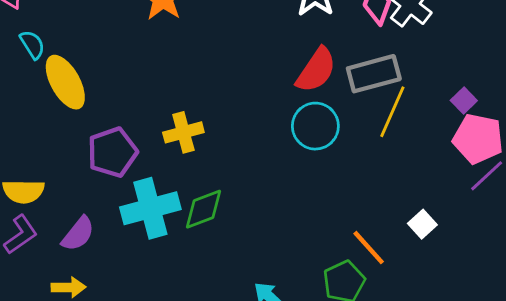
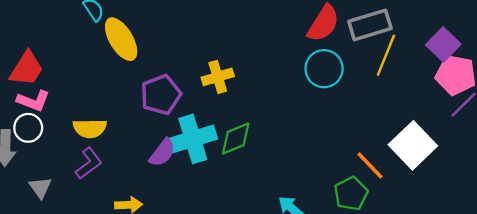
purple square: (464, 101) -> (443, 44), size x1.6
white square: (422, 224) -> (413, 145), size x2.0
purple semicircle: (78, 234) -> (162, 153), moved

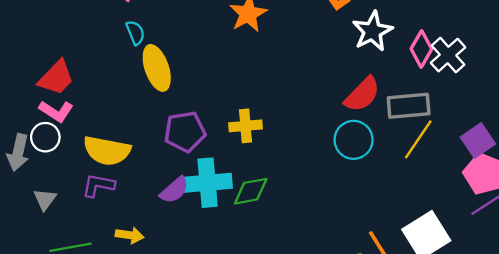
yellow semicircle: (90, 128) -> (107, 151), size x1.4
purple L-shape: (89, 163) -> (98, 185), turned -144

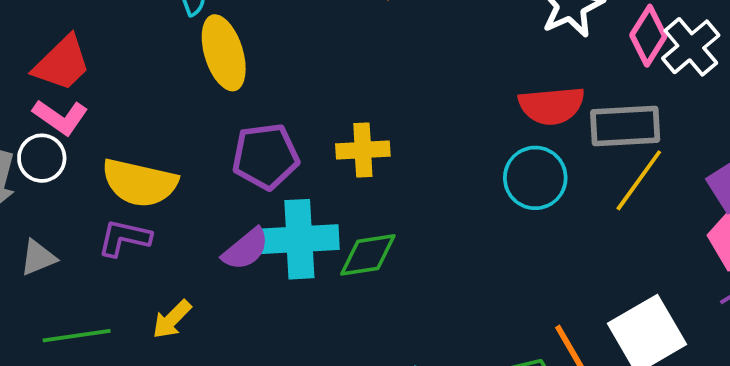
red semicircle: (362, 94) -> (552, 106), turned 39
gray triangle: (45, 199) -> (38, 258), turned 30
yellow arrow: (130, 235) -> (172, 319), turned 124

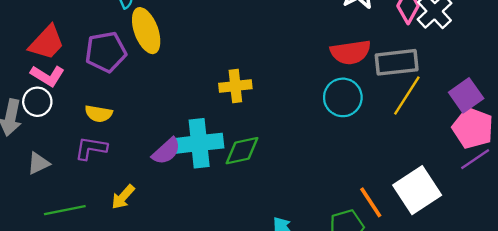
purple pentagon: (265, 156) -> (106, 52), moved
yellow semicircle: (140, 183) -> (99, 114), size x0.6

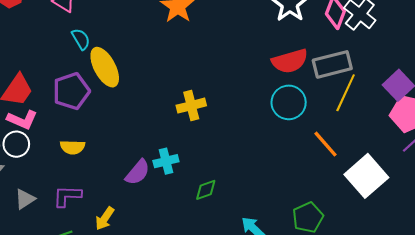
cyan cross: (199, 143) -> (166, 161), size x0.6
purple L-shape: (91, 148) -> (67, 196), moved
green diamond: (242, 151) -> (206, 190), moved, size x0.7
orange line: (371, 202) -> (325, 144), moved

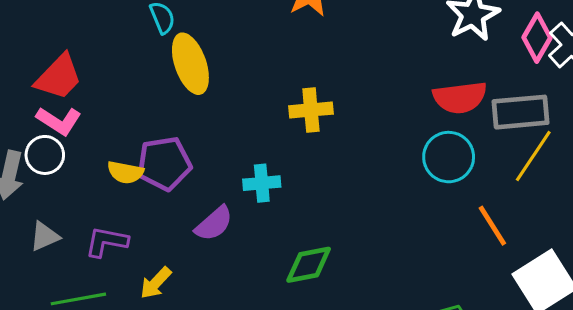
purple pentagon: (71, 91) -> (164, 163), moved
yellow cross: (191, 106) -> (311, 110), moved
cyan cross: (166, 161) -> (262, 183), moved
green diamond: (206, 190) -> (309, 265), size x1.4

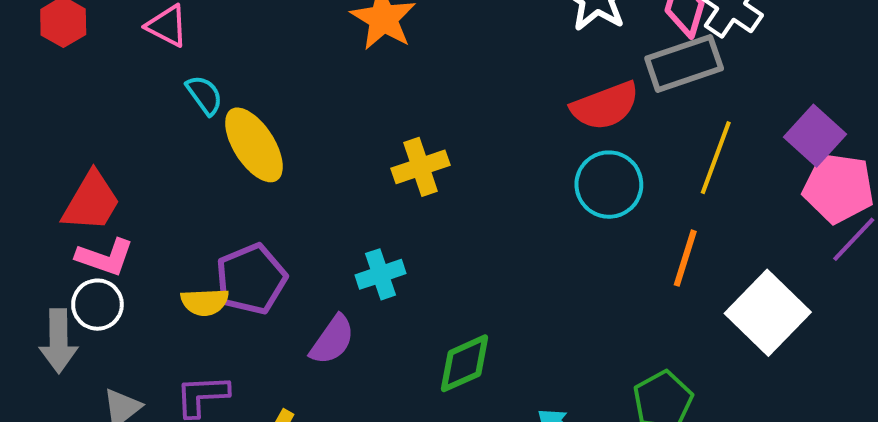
gray rectangle: (521, 112) -> (684, 63), moved
orange line: (492, 226) -> (685, 258), turned 63

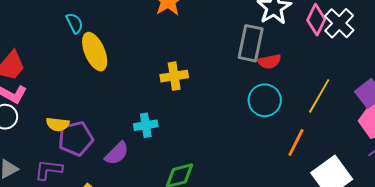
gray rectangle: (684, 63) -> (251, 43), moved, turned -69
red semicircle: (605, 106) -> (269, 62), size x0.7
purple pentagon: (251, 279) -> (76, 139), moved

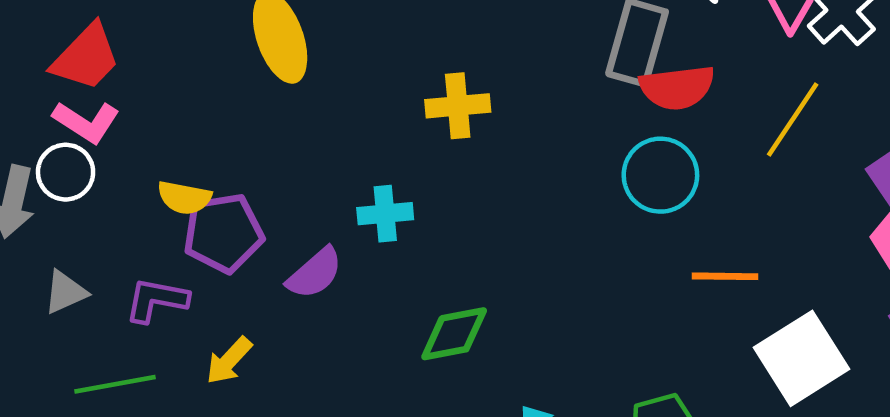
red semicircle: (269, 62) -> (677, 87), size x1.4
yellow line: (319, 96) -> (793, 119), moved
orange line: (296, 142) -> (725, 276), turned 60

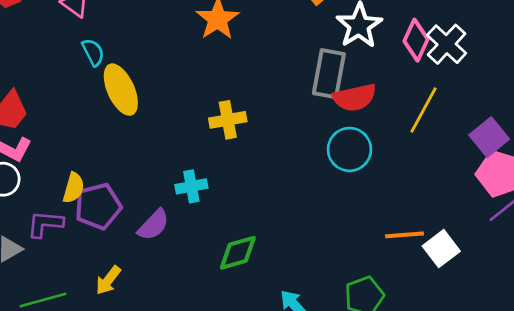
yellow semicircle: (184, 198) -> (74, 188), turned -80
orange line: (725, 276) -> (404, 235), moved
purple L-shape: (156, 300) -> (45, 224), moved
white square: (801, 358) -> (441, 249), size x0.7

